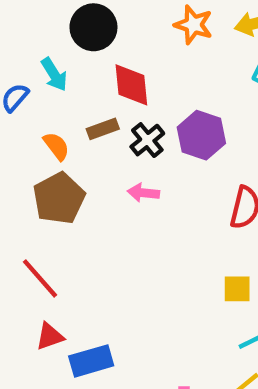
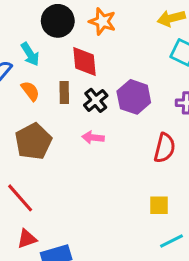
orange star: (194, 25) -> (102, 21), moved
brown rectangle: (103, 129) -> (64, 92), turned -70
orange semicircle: (56, 146) -> (30, 91), moved

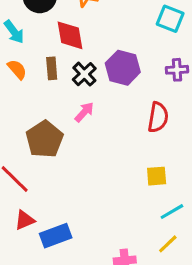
pink arrow: (93, 138) -> (84, 112), turned 130
brown pentagon: (33, 141) -> (44, 139), moved

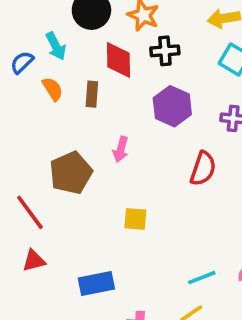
black cross: (84, 74) -> (165, 51), moved, turned 30
pink arrow: (84, 112) -> (121, 149), turned 145
yellow square: (157, 176) -> (135, 219), moved
blue rectangle: (56, 236) -> (96, 284), moved

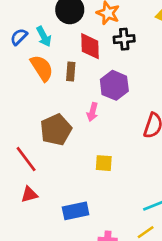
blue semicircle: (22, 62) -> (19, 37), moved
orange semicircle: (53, 89) -> (42, 68), size x1.5
purple hexagon: (172, 106) -> (114, 85), moved

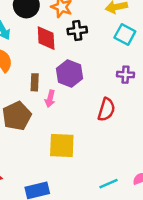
brown rectangle: (71, 72) -> (35, 82), moved
yellow square: (104, 163) -> (62, 146), size x1.6

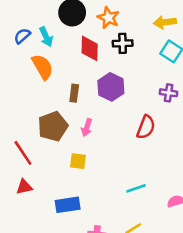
pink arrow: (50, 99) -> (87, 128), moved
yellow square: (62, 146) -> (78, 161), moved, size x0.6
cyan line: (109, 184) -> (136, 188), moved

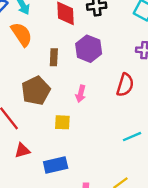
pink arrow: (87, 128) -> (81, 94), moved
red triangle: (24, 187) -> (22, 150), moved
cyan line: (136, 188) -> (132, 137), moved

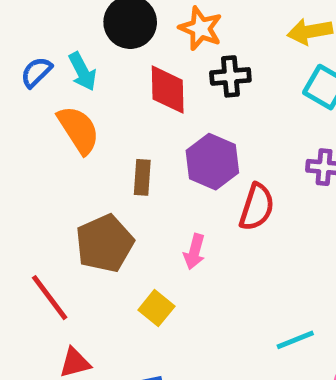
red semicircle: (125, 85) -> (257, 207), moved
yellow square: (62, 122) -> (156, 308), turned 35

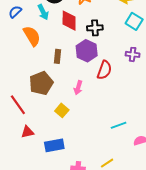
cyan arrow: (82, 71) -> (43, 12), moved
black cross: (230, 76) -> (95, 28), moved

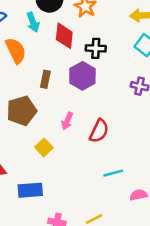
red semicircle: (104, 70) -> (99, 131), moved

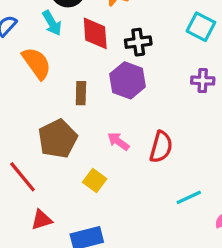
pink arrow: (67, 121) -> (118, 141), turned 114

